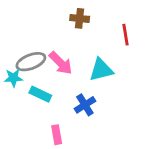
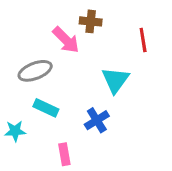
pink arrow: (61, 63) -> (66, 40), moved
cyan triangle: (101, 70) -> (115, 80), turned -40
cyan star: (13, 78) -> (15, 131), moved

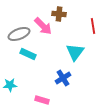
gray ellipse: (35, 71) -> (19, 34), moved
cyan rectangle: (46, 108) -> (28, 54), moved
pink rectangle: (64, 154) -> (42, 100), turned -64

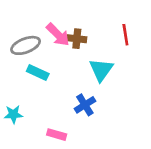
brown cross: (59, 14) -> (77, 39), moved

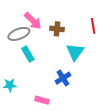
pink arrow: (58, 35) -> (33, 21), moved
cyan rectangle: (38, 72) -> (28, 54), turned 35

